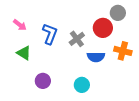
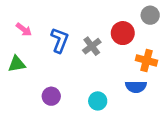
gray circle: (118, 13) -> (150, 15), moved
green triangle: (24, 53) -> (17, 64), moved, turned -42
blue semicircle: (96, 57) -> (136, 87), moved

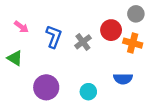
orange cross: (147, 60) -> (133, 43), moved
green triangle: (17, 64) -> (15, 58), turned 42
purple circle: (51, 96) -> (46, 87), size x1.5

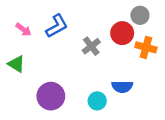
gray circle: (136, 14) -> (140, 15), moved
blue L-shape: (54, 37) -> (57, 26), moved, turned 40
blue semicircle: (123, 79) -> (122, 87), moved

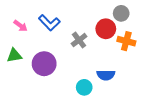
blue L-shape: (57, 26) -> (49, 23), turned 75
green triangle: (16, 64) -> (14, 55), turned -42
purple circle: (51, 96) -> (44, 64), moved

